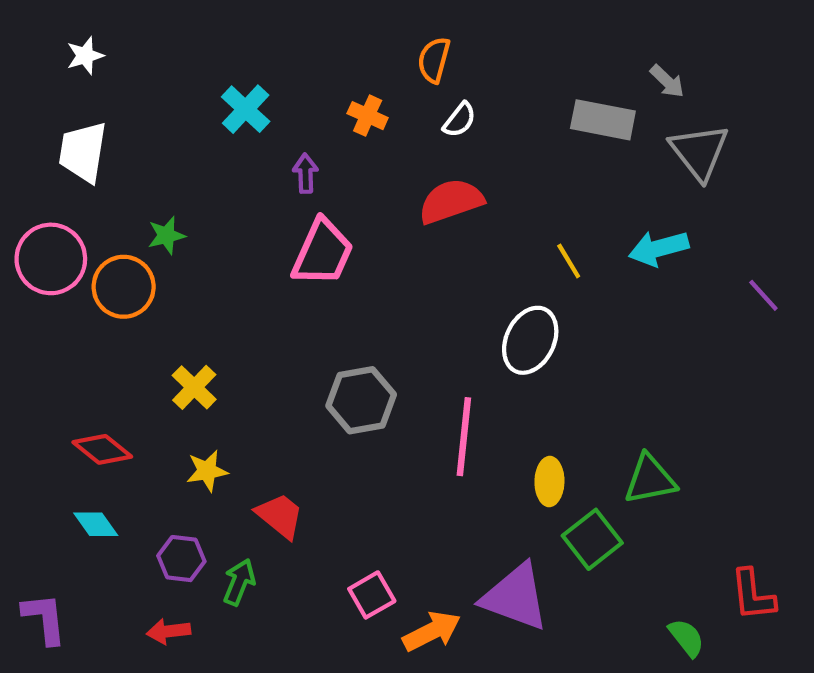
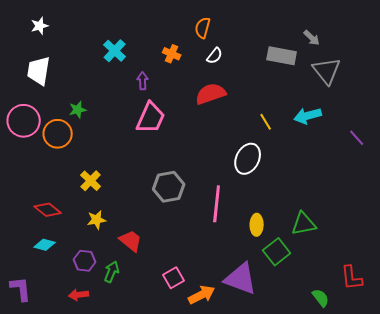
cyan diamond: (96, 524) -> (45, 245), turned -40

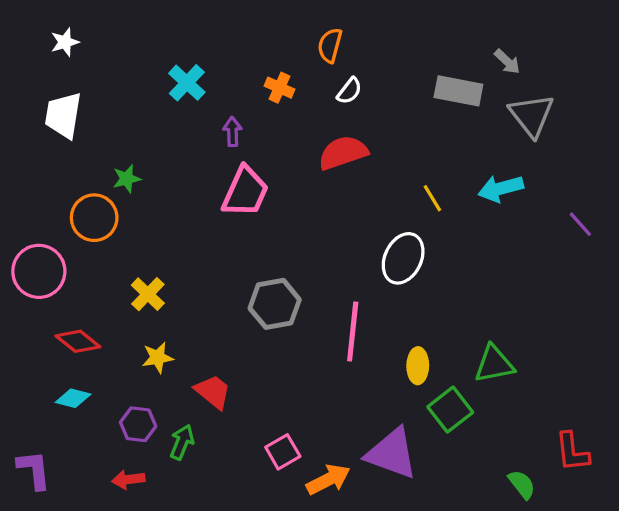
pink circle: (24, 121) -> (39, 271), moved

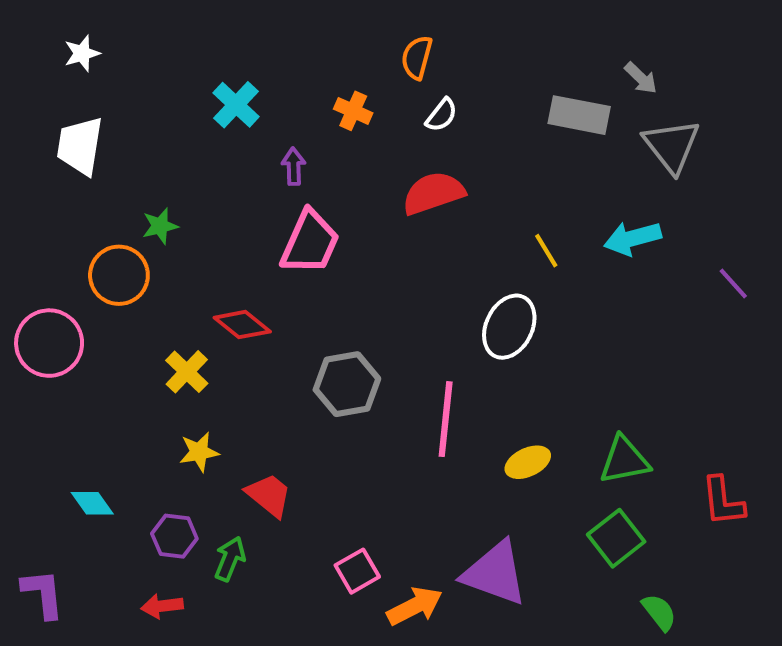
red diamond: (78, 341) -> (242, 325), moved
yellow ellipse: (418, 366) -> (528, 462), turned 64
cyan diamond: (73, 398) -> (92, 503), turned 40
green square: (450, 410) -> (616, 538), moved
red L-shape: (572, 452) -> (723, 501), moved

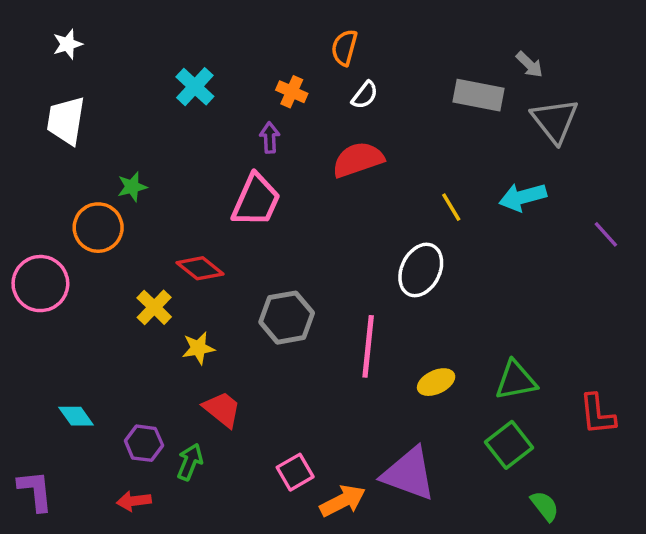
purple arrow: (294, 166) -> (270, 138), moved
yellow star: (199, 452) -> (198, 348), moved

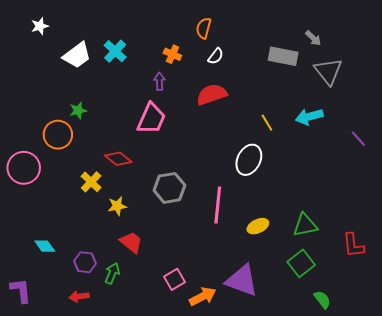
white trapezoid: (66, 121) -> (77, 55), moved, turned -136

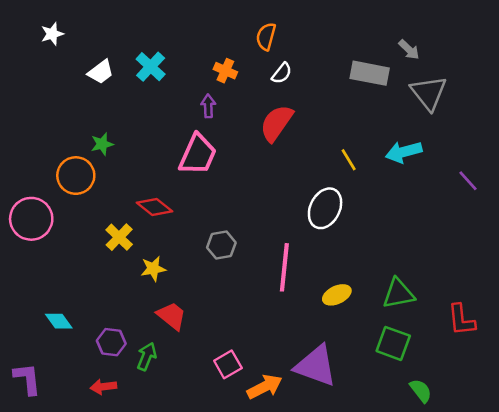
white trapezoid: (77, 55) -> (101, 72), size x0.7
red semicircle: (212, 94) -> (276, 123), turned -36
gray hexagon: (169, 188) -> (221, 245), size x0.7
green square: (301, 263) -> (393, 343), turned -32

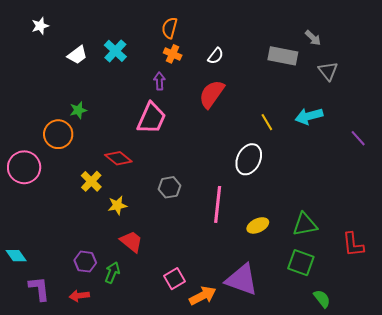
orange semicircle: (266, 36) -> (170, 28), moved
gray triangle: (429, 93) -> (328, 71), size x0.7
cyan diamond: (59, 321) -> (16, 256), moved
purple L-shape: (27, 379) -> (39, 289), moved

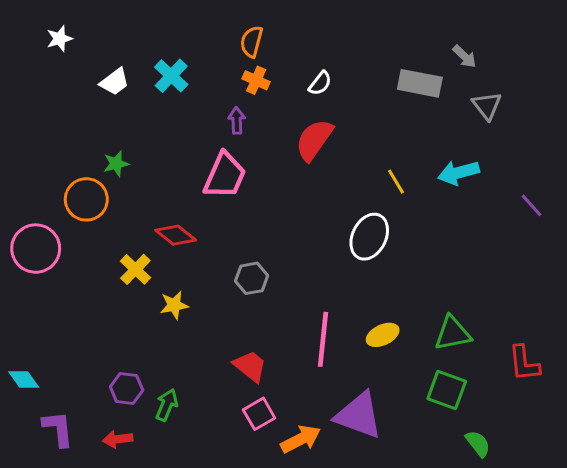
pink line: (218, 204) -> (323, 339), moved
red trapezoid: (131, 242) -> (250, 366), moved

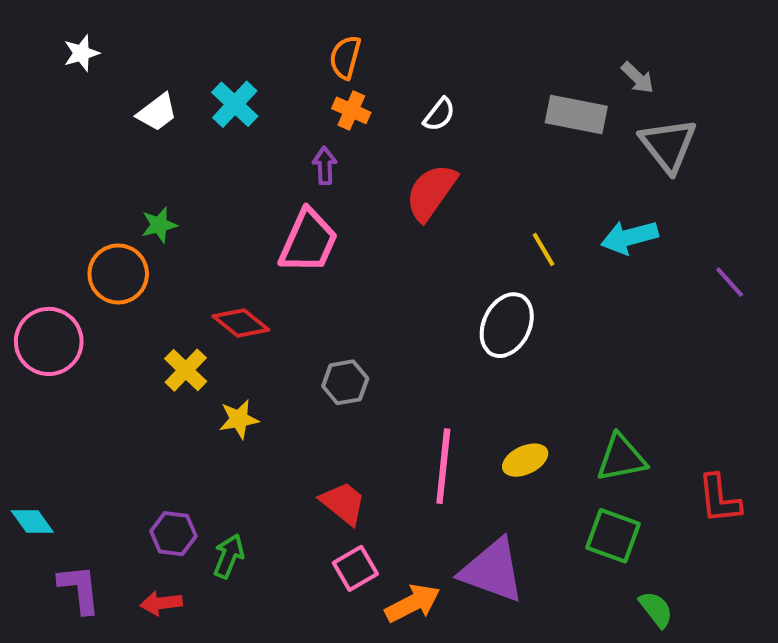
gray triangle: (487, 106) -> (668, 145), size x1.4

